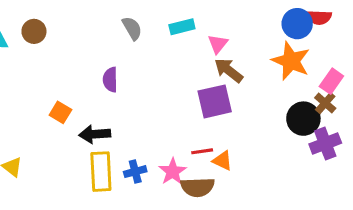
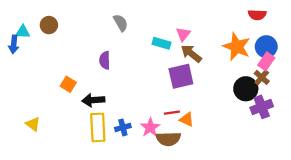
blue circle: (297, 24) -> (266, 47), moved
cyan rectangle: (182, 27) -> (162, 43), moved, turned 30

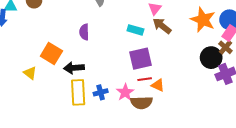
cyan rectangle: (162, 43) -> (135, 30), moved
purple square: (181, 76) -> (141, 59), moved
orange square: (68, 84) -> (51, 53), size x1.5
yellow triangle: (33, 124) -> (30, 73), moved

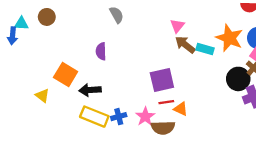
cyan rectangle: (135, 30) -> (205, 49), moved
yellow rectangle: (78, 92) -> (94, 117), turned -65

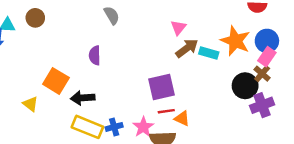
brown arrow: (185, 45) -> (187, 48), turned 105

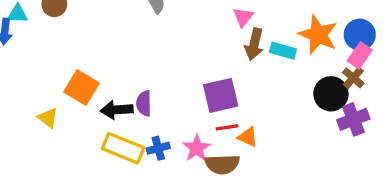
brown arrow: (187, 48) -> (254, 44), turned 140
purple semicircle: (95, 55) -> (144, 103), moved

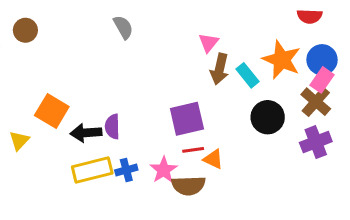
cyan rectangle: (283, 51) -> (247, 75), turned 35
brown cross: (353, 78) -> (316, 102), size x1.4
black circle: (331, 94) -> (268, 117), moved
yellow triangle: (48, 118) -> (19, 141), turned 35
yellow rectangle: (123, 148) -> (92, 170), turned -36

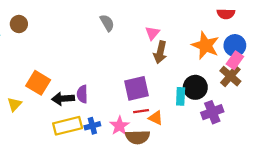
gray semicircle: (123, 27) -> (107, 23), moved
cyan rectangle: (247, 75) -> (181, 96), moved, turned 42
purple cross: (316, 142) -> (212, 112), moved

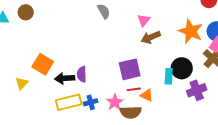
brown arrow: (160, 52) -> (151, 37), turned 54

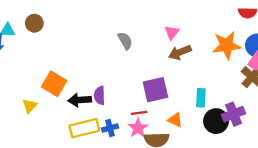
gray semicircle: (104, 11) -> (125, 41), moved
orange star: (191, 31) -> (226, 45), turned -30
black circle: (182, 68) -> (216, 121), moved
red line: (134, 89) -> (139, 113), moved

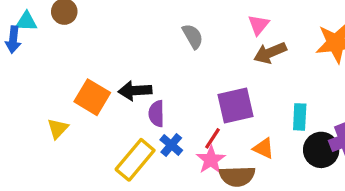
black arrow: (80, 100) -> (135, 91), moved
red line: (139, 113) -> (212, 138), turned -49
yellow rectangle: (84, 128) -> (135, 160), turned -36
blue cross: (110, 128) -> (171, 145), moved, turned -35

